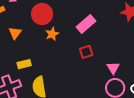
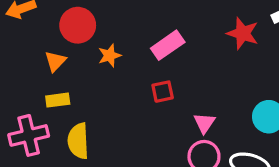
red circle: (42, 14) -> (78, 25), moved
orange triangle: (15, 33) -> (55, 61), moved

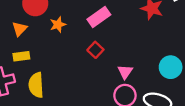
red square: (163, 92) -> (95, 50), turned -35

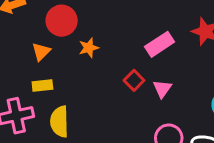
pink rectangle: (99, 17) -> (160, 44), moved
pink triangle: (125, 72) -> (162, 89), moved

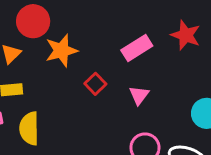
orange star: (89, 48) -> (61, 51), size x1.5
red square: (134, 80) -> (95, 84), moved

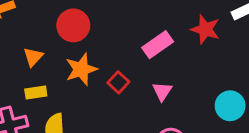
red circle: (33, 21) -> (73, 25), moved
orange star: (61, 51) -> (81, 69), moved

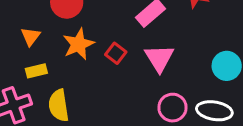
pink triangle: (162, 91) -> (159, 58), size x1.5

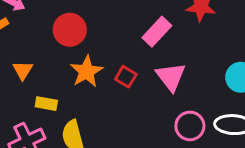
orange triangle: (31, 36) -> (23, 70), moved
yellow rectangle: (36, 71) -> (46, 104), turned 30

